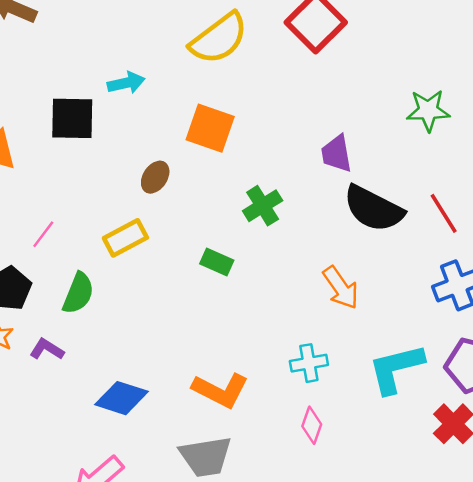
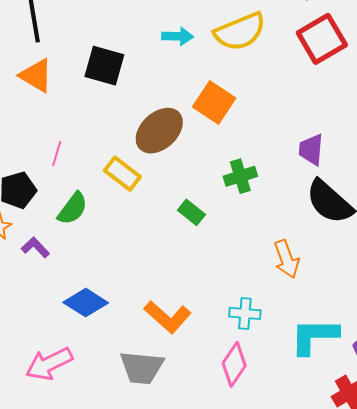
cyan arrow: (126, 83) -> (178, 36), moved
brown ellipse: (155, 177) -> (159, 131), size x1.8
pink line: (43, 234) -> (57, 154), turned -35
yellow rectangle: (125, 238) -> (122, 174), turned 51
pink diamond: (312, 425) -> (234, 364), size x1.4

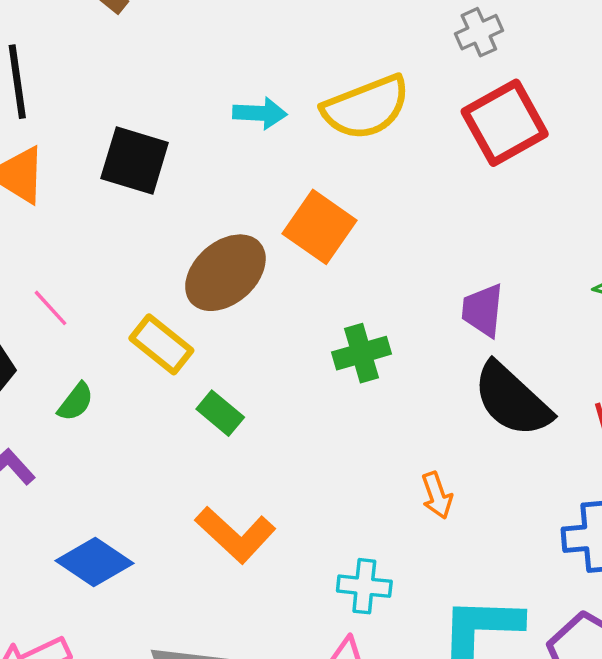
pink line: (57, 154) -> (51, 308), turned -60
green semicircle: (73, 209) -> (76, 402), size x0.7
green rectangle: (191, 212) -> (220, 413), moved
orange arrow: (286, 259) -> (437, 495), size x0.7
orange L-shape: (167, 317) -> (235, 535), moved

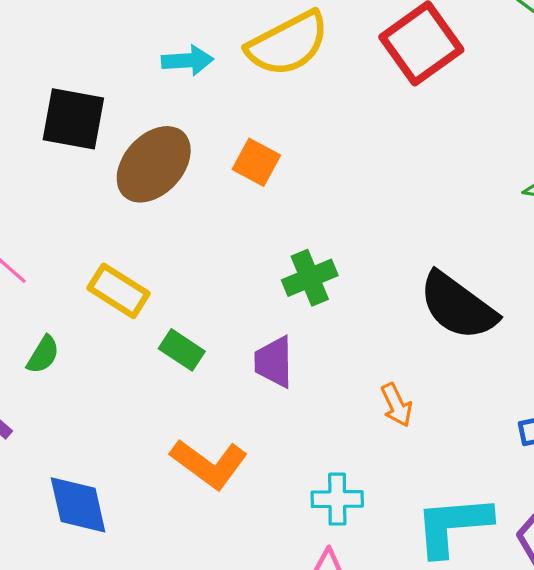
orange square: (320, 227) -> (256, 162), size x0.7
brown ellipse: (225, 273) -> (154, 164), moved
purple trapezoid: (483, 310) -> (274, 362), moved
blue diamond: (95, 562) -> (78, 505), turned 50

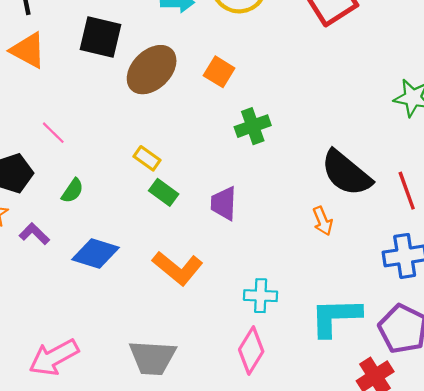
green cross: (310, 278) -> (253, 126), moved
yellow rectangle: (118, 291) -> (147, 158), moved, size x0.7
orange arrow: (397, 405) -> (323, 221), moved
blue diamond: (78, 505) -> (95, 253), moved, turned -63

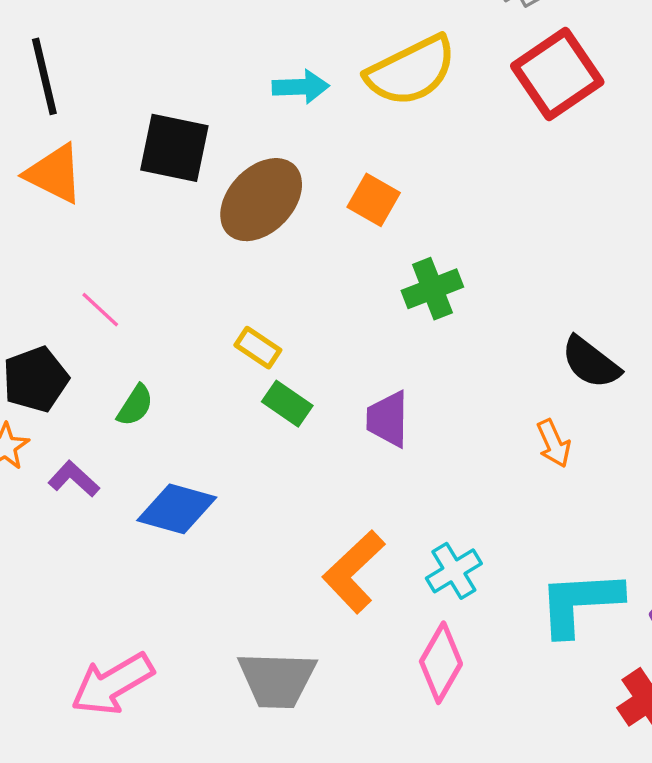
black semicircle: (346, 173) -> (591, 362), size x0.7
orange L-shape: (178, 268) -> (354, 572), moved, turned 99
cyan cross: (261, 296) -> (454, 571), turned -32

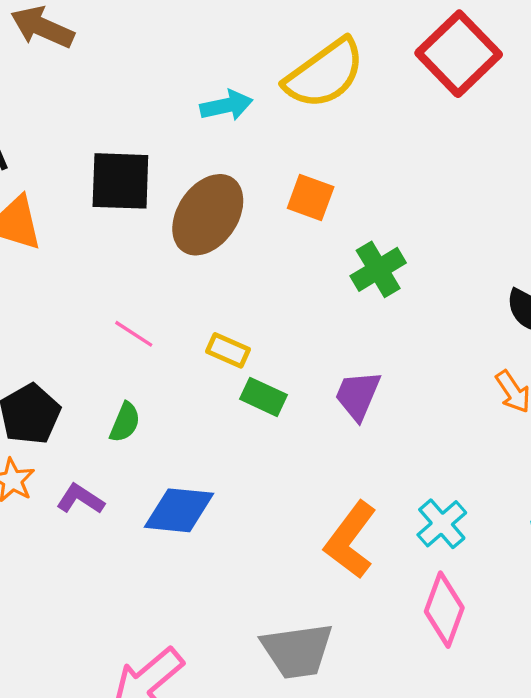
pink line: (100, 310) -> (134, 334), moved
purple trapezoid: (388, 419) -> (358, 395), turned 32

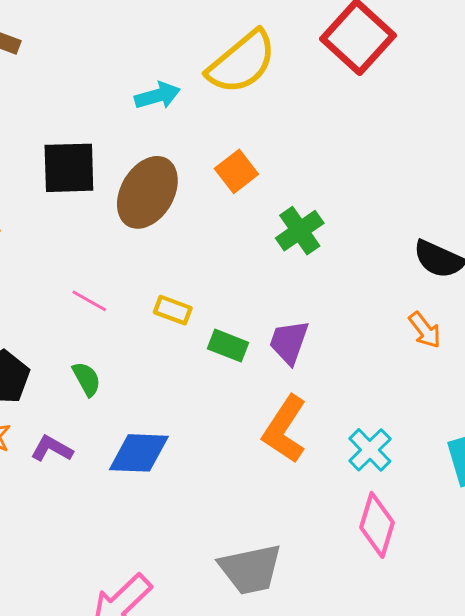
orange square: (311, 197) -> (236, 171), turned 36
green rectangle: (263, 397) -> (228, 346), moved
green semicircle: (125, 422) -> (87, 379), turned -48
orange L-shape: (350, 540) -> (285, 429), moved

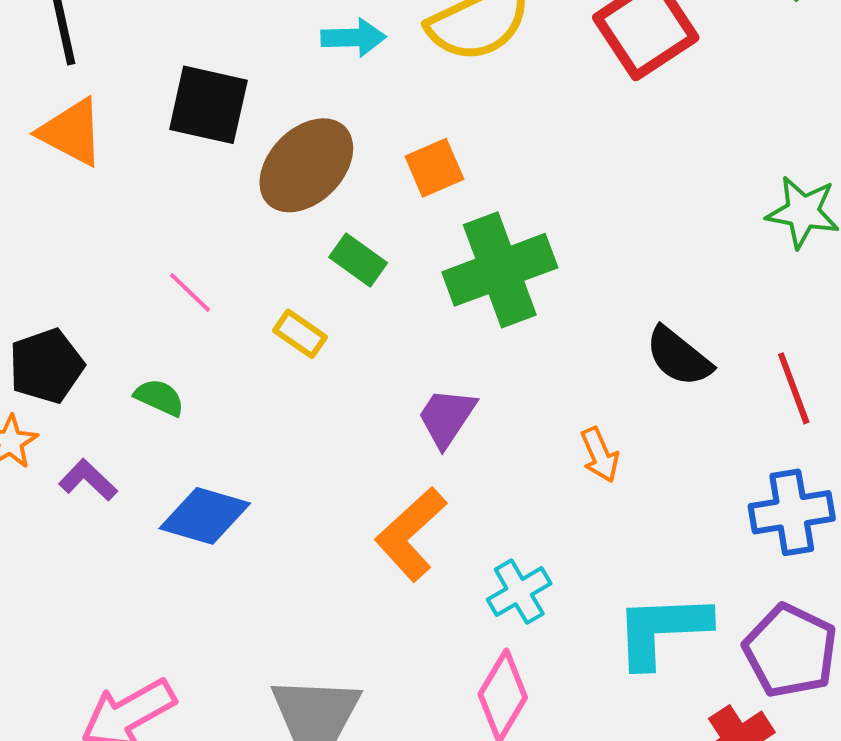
green cross: (300, 231) -> (500, 270), size x1.6
orange arrow: (425, 330) -> (600, 455), moved
green rectangle: (228, 346) -> (358, 260), moved
green semicircle: (87, 379) -> (159, 397), turned -51

